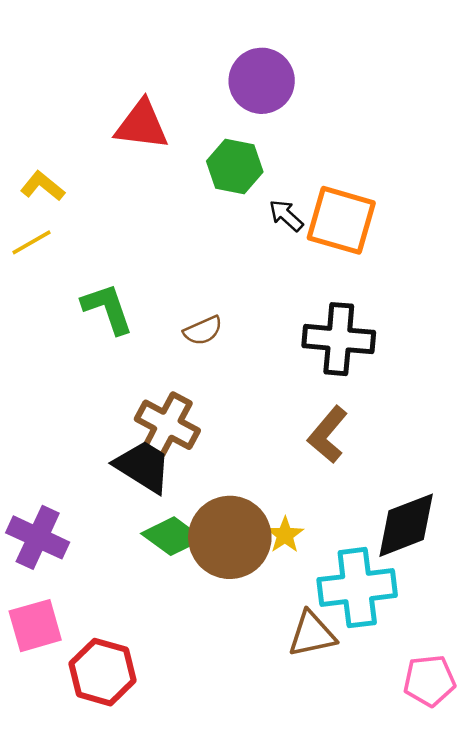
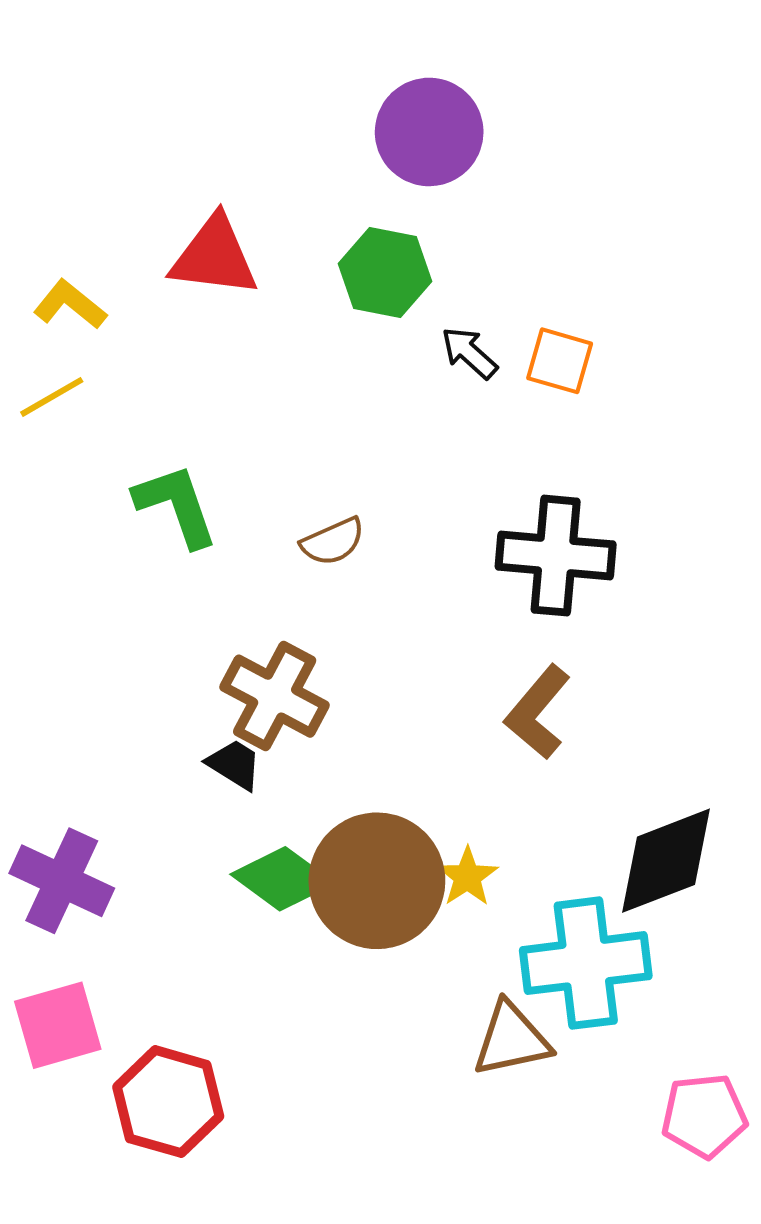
red triangle: (142, 125) -> (214, 256), moved
orange square: (341, 220) -> (560, 361), size x0.6
black trapezoid: (143, 466) -> (234, 764), size x0.6

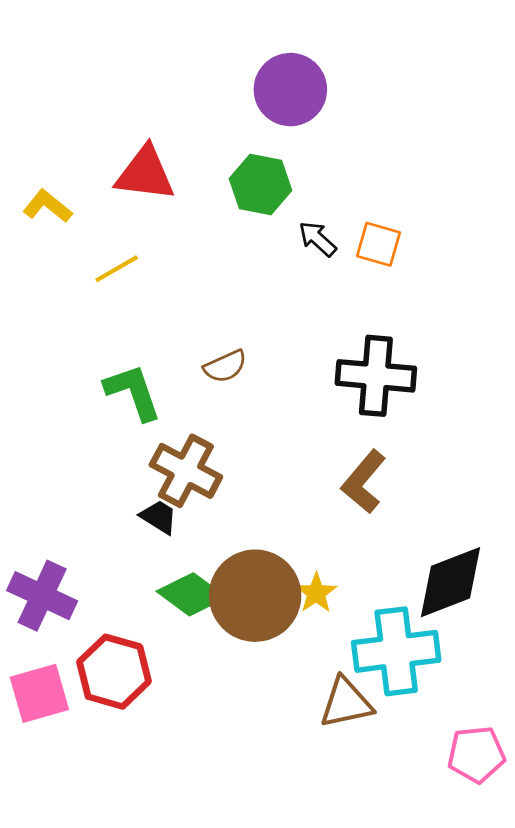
yellow line: (52, 397) -> (117, 269), moved
green L-shape: (176, 505) -> (133, 392), moved
red hexagon: (168, 1102) -> (114, 672), moved

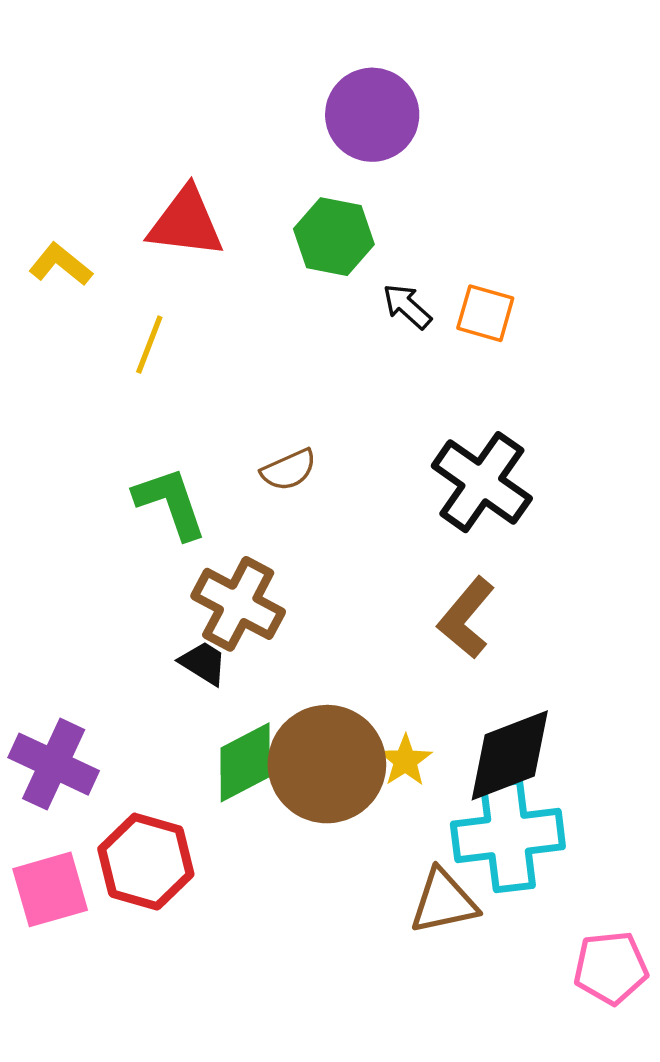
yellow line: (117, 269) -> (149, 345), turned -39
black cross: (376, 376) -> (482, 482), turned 30
black diamond: (450, 582) -> (510, 755), moved
green diamond: (191, 594) -> (245, 762), turned -64

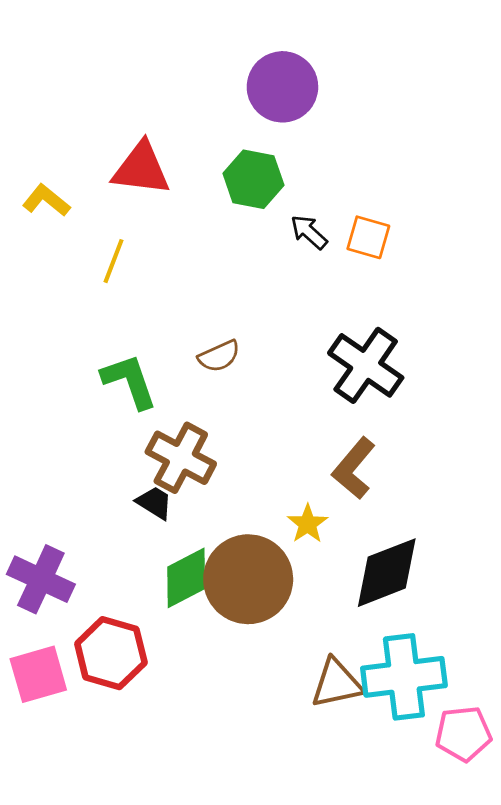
yellow star: (405, 761) -> (308, 524), moved
cyan cross: (508, 835) -> (404, 677), moved

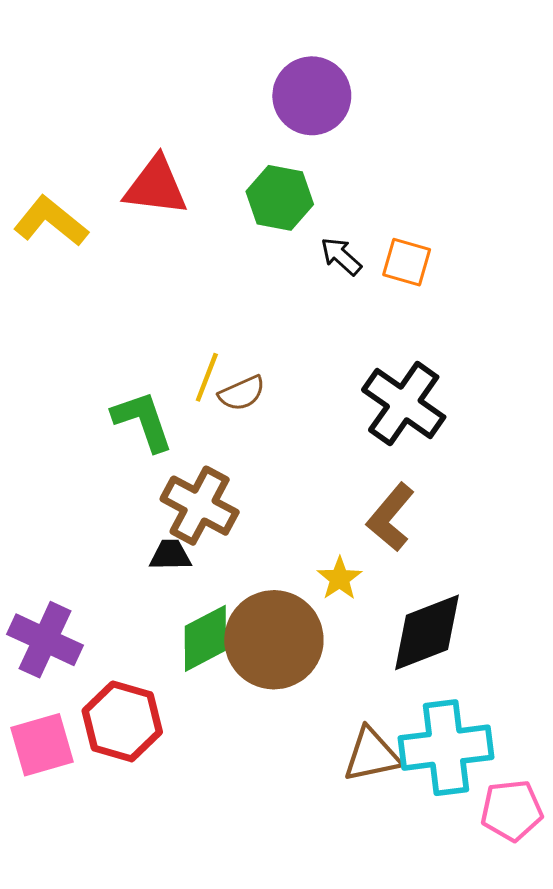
yellow L-shape: (46, 200) -> (51, 221), size x1.4
yellow line: (114, 261) -> (207, 377), moved
black trapezoid: (154, 503) -> (170, 555), turned -33

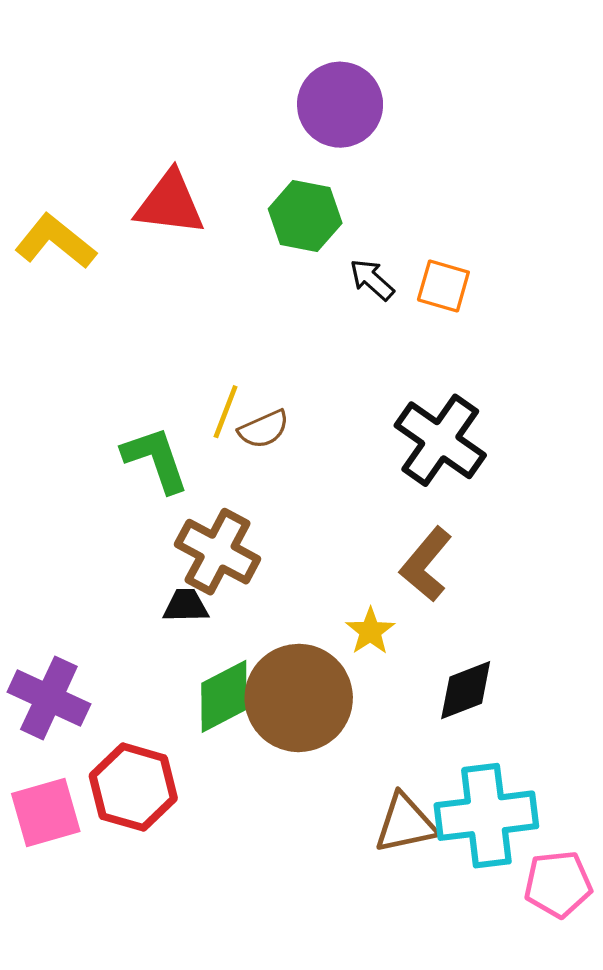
black diamond: (427, 632) -> (466, 690), size x0.7

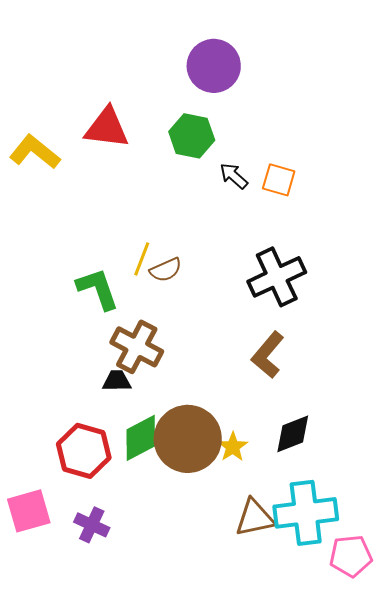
black cross: (440, 440) -> (277, 277), turned 30
yellow star: (370, 631) -> (233, 447), moved
purple cross: (49, 698) -> (92, 525), moved, size x0.7
red hexagon: (133, 787) -> (84, 451), moved

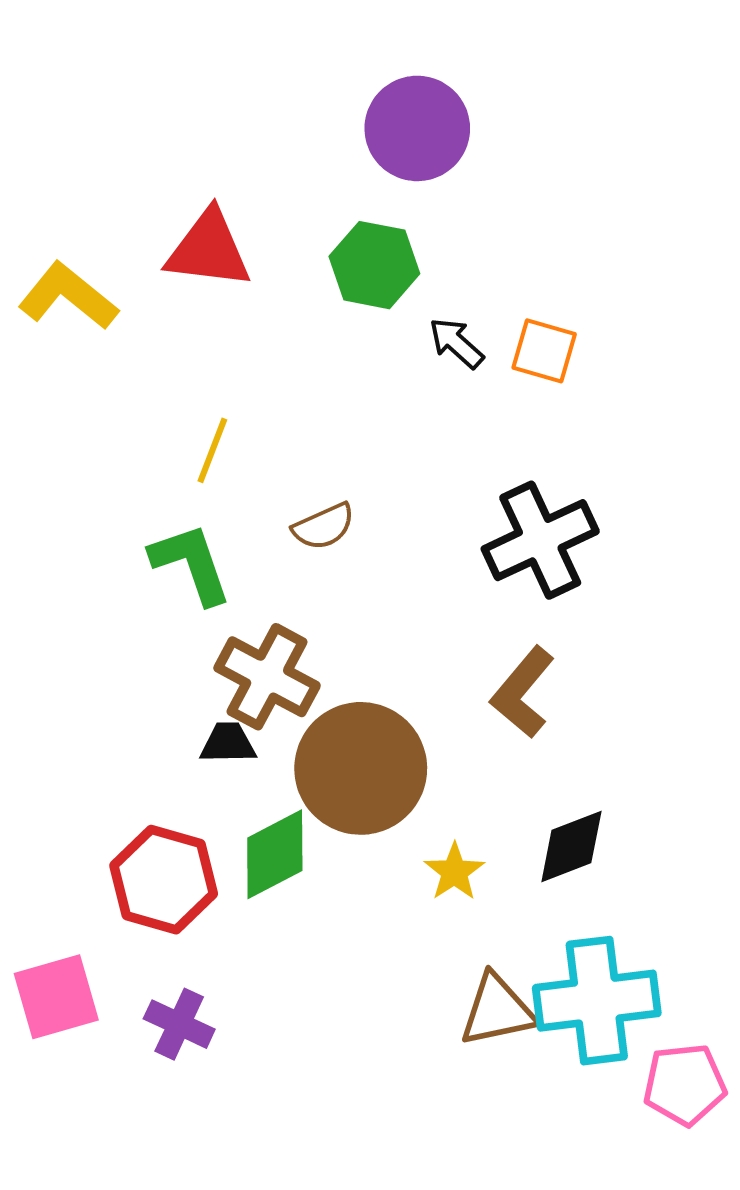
yellow line: (142, 259) -> (212, 450), moved
brown circle: (188, 439) -> (361, 768), moved

